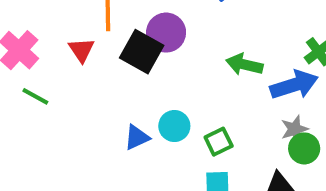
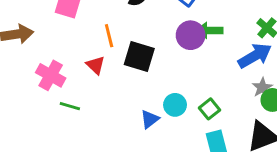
purple circle: (166, 33) -> (191, 35), moved
green arrow: (244, 65) -> (209, 30), moved

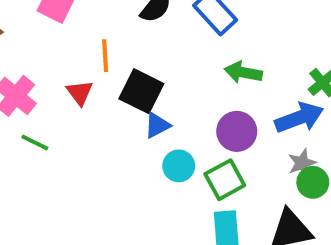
purple circle: (191, 35) -> (237, 131), moved
green square: (210, 109) -> (225, 180), size x1.4
blue triangle: (150, 119) -> (157, 125), moved

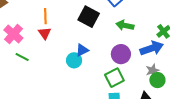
orange line: (105, 56) -> (45, 16), moved
black square: (141, 91) -> (89, 17), moved
cyan circle: (179, 166) -> (74, 60), moved

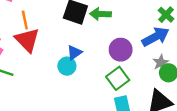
green arrow: (125, 25) -> (101, 14), moved
red triangle: (45, 33) -> (27, 40), size x1.6

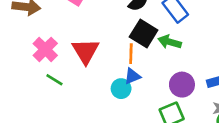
orange line: (25, 20) -> (131, 54), moved

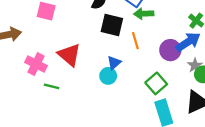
green arrow: (170, 42) -> (144, 14), moved
orange line: (131, 54) -> (135, 41), moved
purple circle: (182, 85) -> (170, 50), moved

